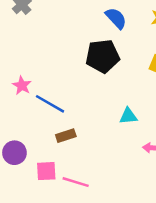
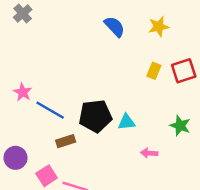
black pentagon: (103, 56) -> (95, 116), moved
pink square: (46, 171) -> (47, 176), turned -30

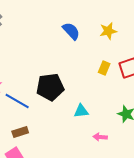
black pentagon: (95, 116) -> (50, 87), moved
brown rectangle: (66, 141) -> (20, 132), moved

